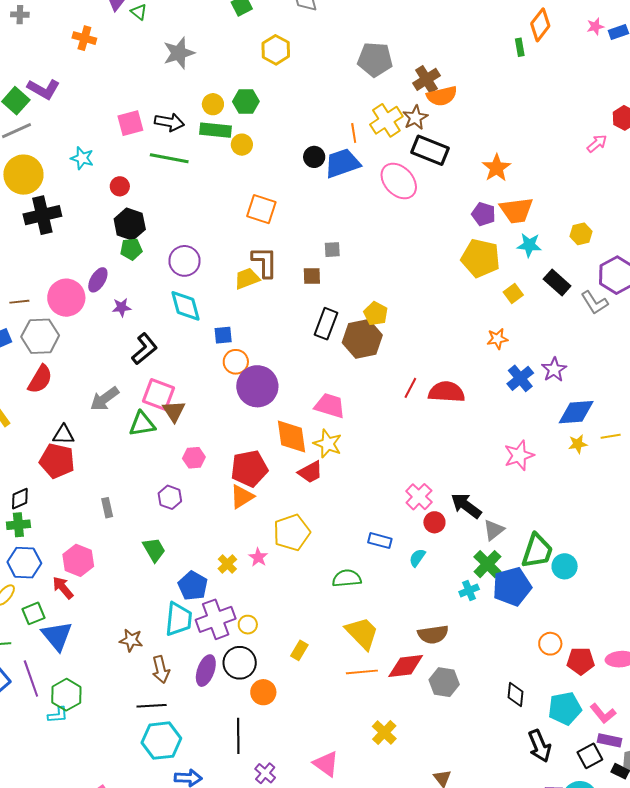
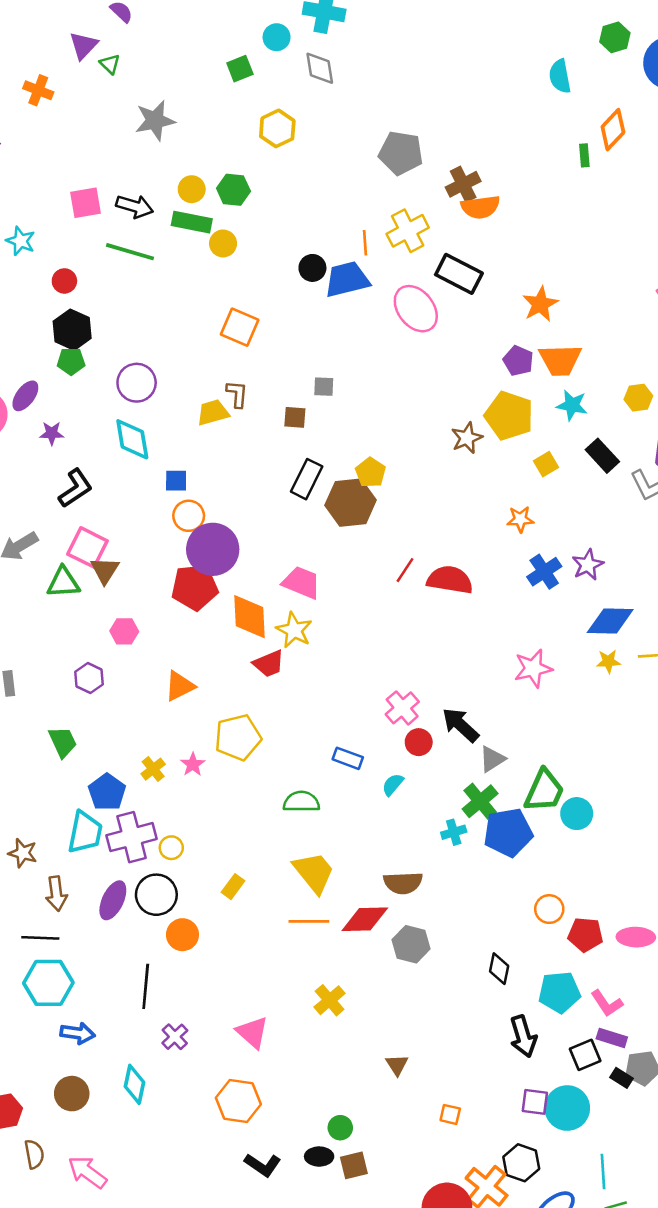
brown star: (415, 118) -> (467, 438), moved
brown L-shape: (265, 262) -> (237, 394), size x0.7
red pentagon: (249, 468) -> (195, 587), moved

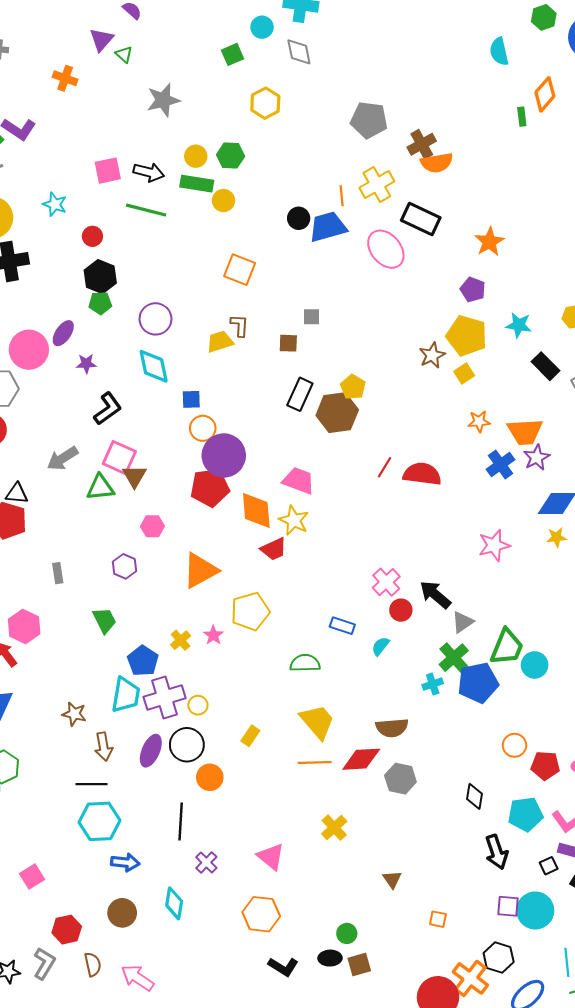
orange trapezoid: (560, 360) -> (525, 432), moved
yellow square: (546, 464) -> (464, 373), moved
orange triangle: (180, 686) -> (200, 570), size x1.4
black square: (585, 1055) -> (549, 866), size x0.7

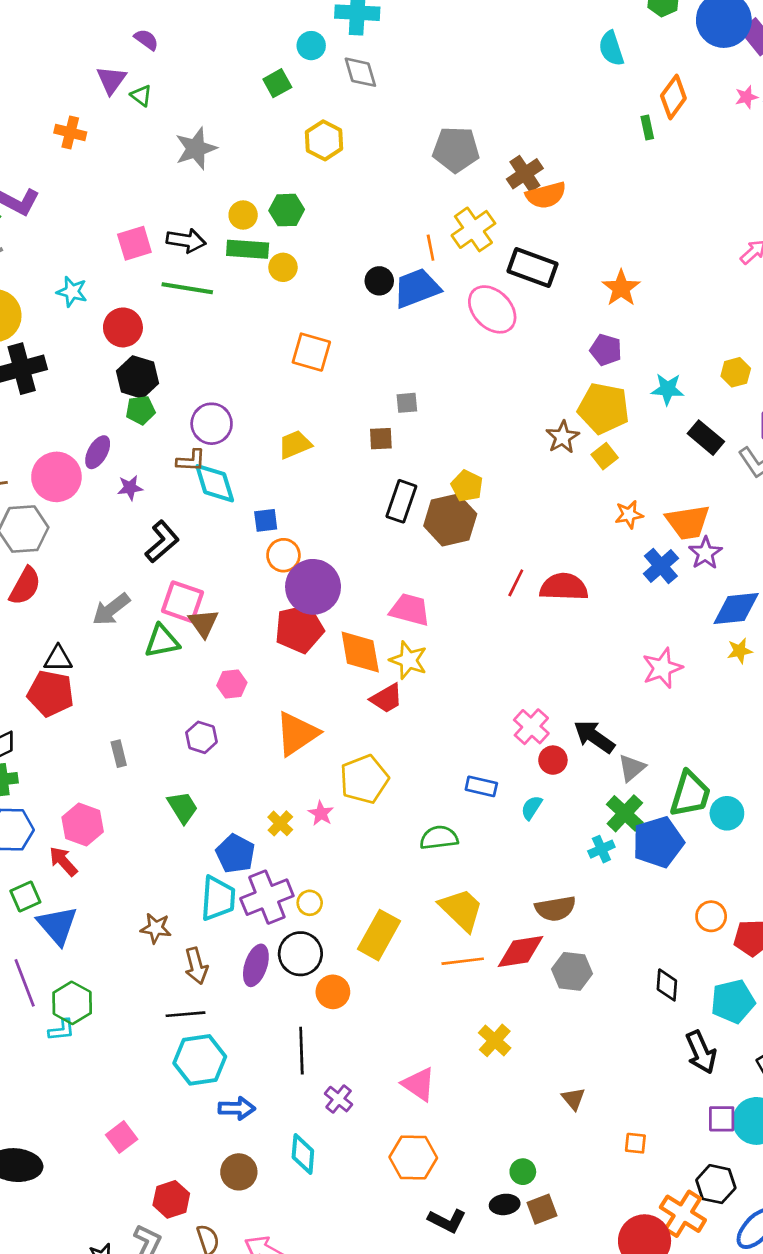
red circle: (92, 236) -> (123, 327), size x1.5
brown L-shape: (240, 325) -> (191, 461), moved, turned 95
yellow rectangle: (250, 736) -> (379, 935), size x1.8

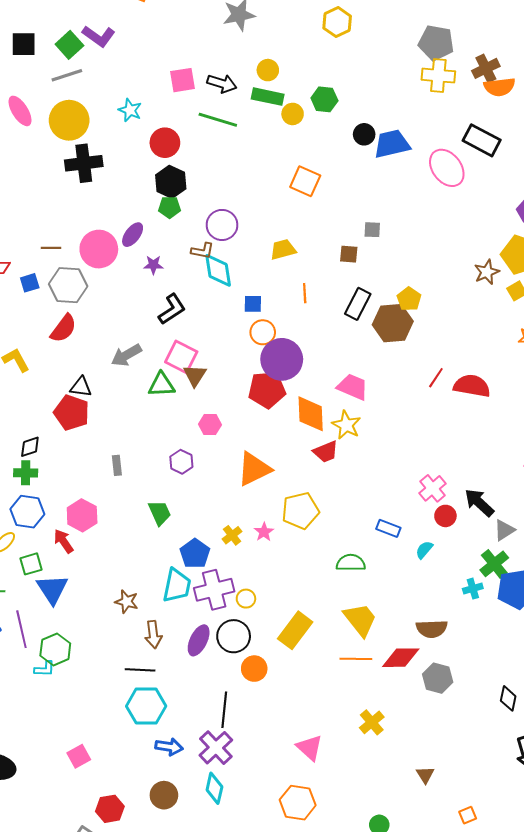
green hexagon: (287, 210) -> (324, 99), moved
yellow cross: (473, 229) -> (438, 76), moved, turned 32
orange line: (431, 248) -> (305, 293), moved
purple cross: (339, 1099) -> (216, 748), moved, size x1.6
orange square: (635, 1143) -> (468, 815), turned -36

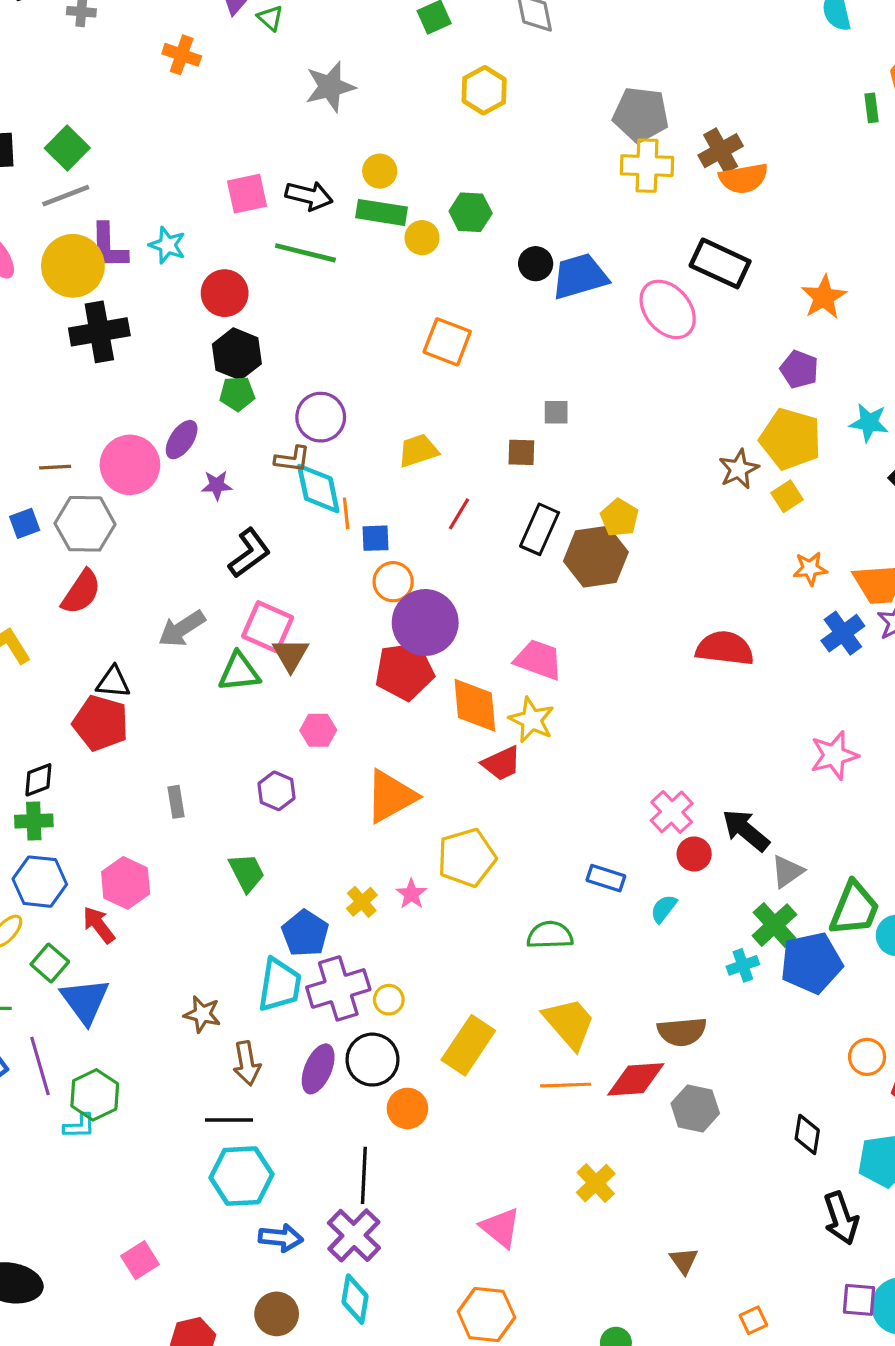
purple L-shape: (99, 36) -> (109, 246), moved, turned 56
orange line: (305, 293) -> (346, 513), moved
red line: (436, 378) -> (459, 514), moved
green square: (31, 564) -> (50, 963), turned -30

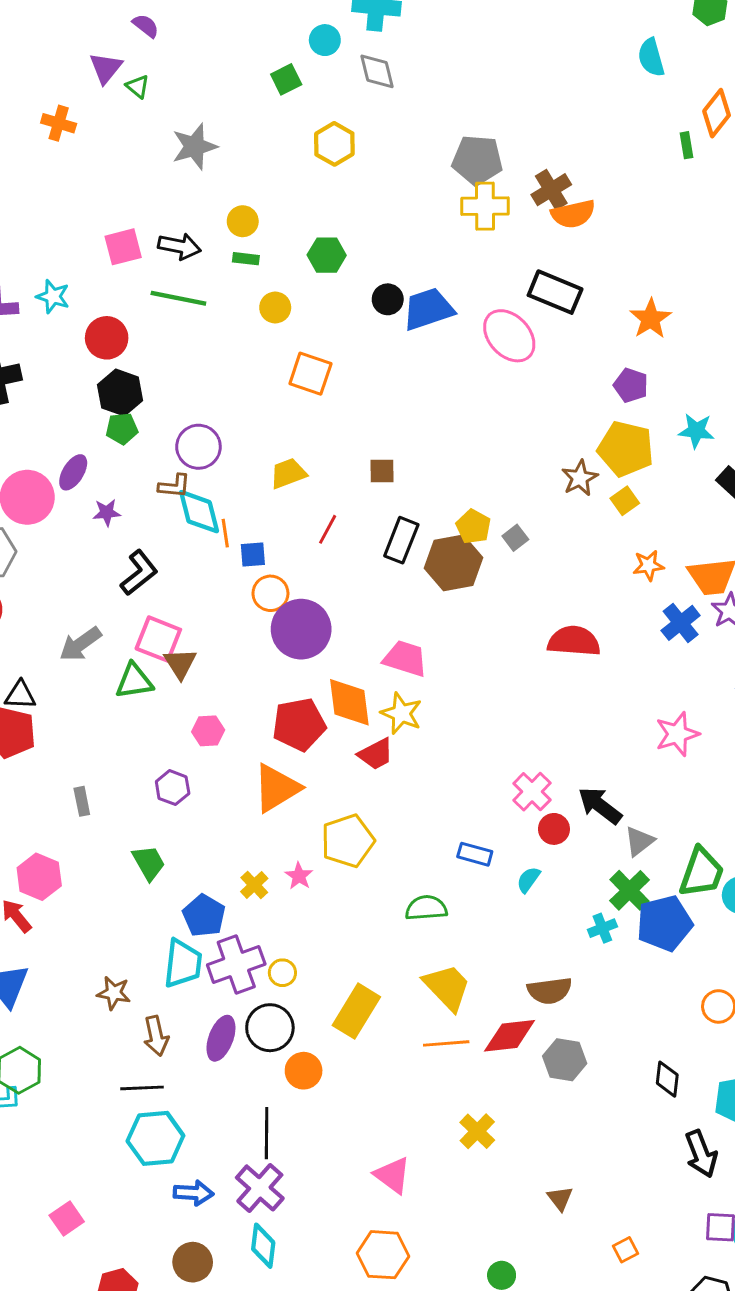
green rectangle: (382, 212) -> (246, 259), size x0.6
yellow circle: (422, 238) -> (275, 308), moved
gray square: (556, 412) -> (515, 538), moved, turned -35
red pentagon: (404, 671) -> (299, 724), moved

